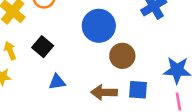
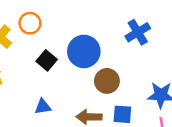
black square: (43, 47) -> (47, 60), moved

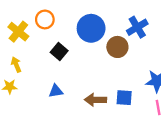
blue circle: (84, 51) -> (91, 28), moved
brown circle: (107, 81) -> (117, 47), moved

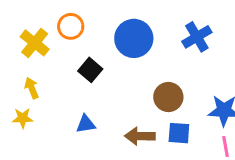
brown circle: (117, 47) -> (168, 97), moved

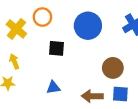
black square: (90, 70) -> (56, 48), turned -35

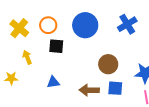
orange circle: (42, 17) -> (48, 25), moved
yellow arrow: (14, 61) -> (27, 57), moved

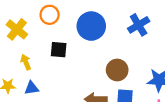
orange circle: (48, 25) -> (50, 15), moved
blue triangle: (53, 82) -> (32, 88), moved

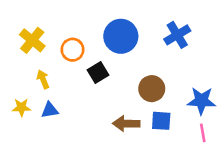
orange circle: (50, 15) -> (73, 50), moved
black square: (59, 50) -> (98, 73), moved, turned -36

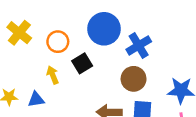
blue cross: (177, 35) -> (139, 45), moved
yellow arrow: (43, 79) -> (53, 75), moved

